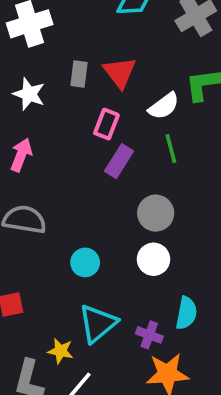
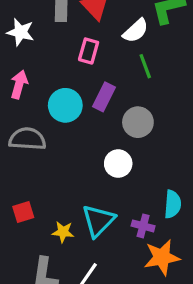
purple rectangle: (119, 161) -> (104, 97), moved
white circle: (153, 259) -> (118, 164), moved
cyan circle: (85, 262) -> (65, 105), moved, size x1.4
yellow star: (60, 351) -> (63, 232), moved

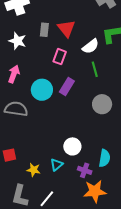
gray circle: (138, 122) -> (102, 104), moved
white circle: (118, 164) -> (72, 146), moved
cyan triangle: (98, 221) -> (57, 165), size x0.6

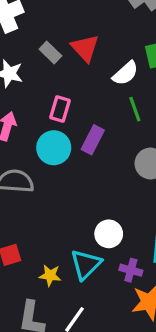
gray rectangle: (44, 30) -> (50, 53), turned -48
pink rectangle: (60, 57) -> (60, 109), moved
cyan triangle: (57, 165) -> (86, 264), size x1.5

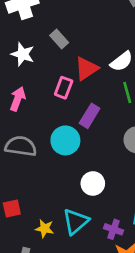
red triangle: (85, 48) -> (86, 69), moved, turned 35
cyan circle: (54, 148) -> (65, 140), moved
white circle: (109, 234) -> (93, 183), moved

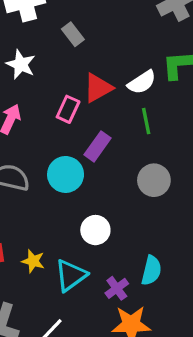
gray rectangle: (59, 39) -> (73, 34), moved
yellow star: (45, 229) -> (33, 261), moved
purple cross: (114, 229) -> (117, 288), turned 30

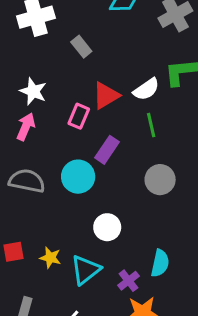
white star: (21, 64) -> (33, 91), moved

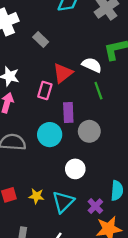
white semicircle: (146, 89) -> (92, 65), turned -114
purple rectangle: (107, 150) -> (68, 112), turned -30
gray circle: (160, 180) -> (89, 131), moved

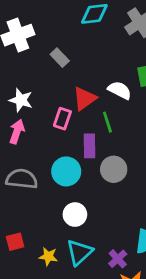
green line: (98, 91) -> (107, 122), moved
white circle: (75, 169) -> (75, 215), moved
yellow star: (36, 196) -> (48, 256), moved

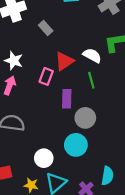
green line: (107, 122) -> (91, 80), moved
cyan circle: (66, 171) -> (76, 145), moved
white circle: (75, 215) -> (44, 158), moved

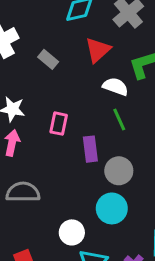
red triangle: (64, 61) -> (98, 50), moved

